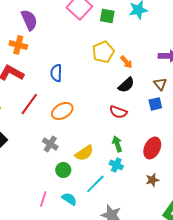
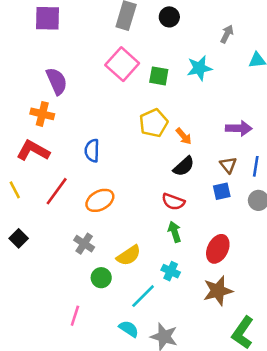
green arrow: (117, 144) -> (175, 232), moved
brown star: (152, 180) -> (218, 291), size x1.6
cyan semicircle: (69, 199) -> (129, 329), moved

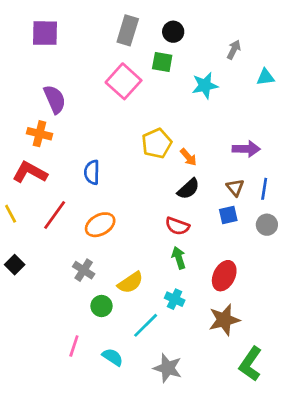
green square: (159, 76) -> (162, 62), moved
cyan semicircle: (129, 329) -> (113, 357), moved

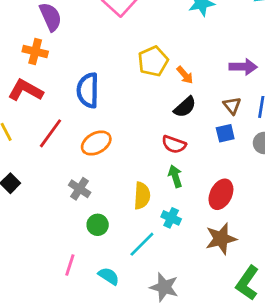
blue semicircle: (92, 172) -> (88, 90), size x1.4
yellow semicircle: (130, 283) -> (142, 196), moved, turned -52

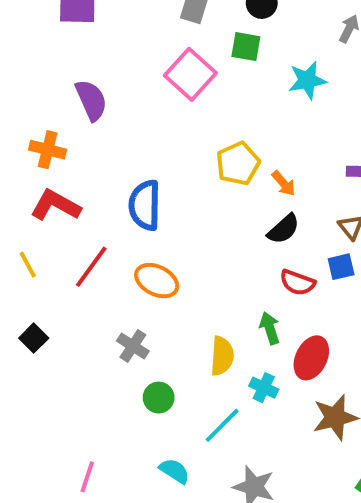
orange cross: (35, 52) -> (48, 150), moved
orange ellipse: (96, 143) -> (157, 281), turned 56
red semicircle: (174, 144) -> (297, 283), moved
red ellipse: (221, 194) -> (311, 358), moved
pink line: (70, 265) -> (87, 477), moved

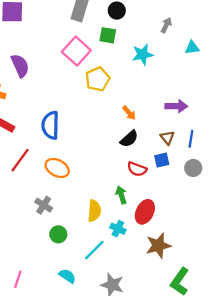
yellow pentagon: (238, 164) -> (98, 79), moved

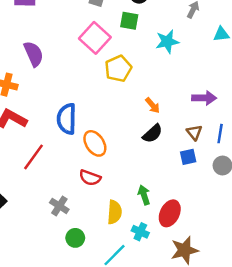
orange ellipse: (57, 168) -> (95, 143), moved, turned 30
red semicircle: (137, 169) -> (90, 178), moved

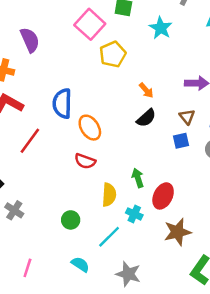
cyan star: (167, 42) -> (161, 28), turned -30
gray cross: (59, 206) -> (14, 210), moved

